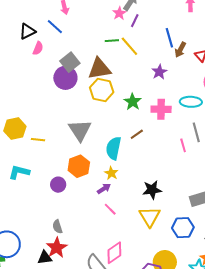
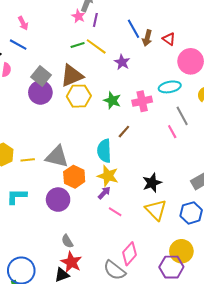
purple star: (159, 72) -> (122, 62), moved
gray triangle: (80, 130) -> (57, 157), moved, turned -30
yellow star: (111, 173) -> (108, 176), size x1.5
purple circle: (58, 185) -> (58, 200), size x1.5

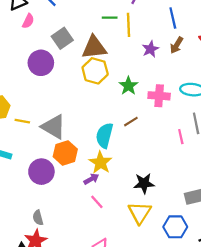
brown arrow: (147, 38) -> (177, 45), moved
yellow line: (96, 46) -> (129, 25), turned 35
purple circle: (40, 92) -> (41, 63), moved

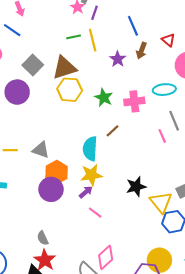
gray triangle: (54, 127) -> (41, 150), size x0.7
yellow star: (100, 163) -> (91, 175), turned -30
purple circle: (41, 172) -> (51, 189), moved
yellow triangle: (140, 213) -> (161, 202), moved

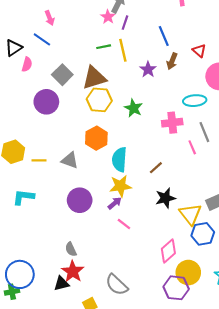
pink cross: (134, 101) -> (172, 123), moved
brown line: (113, 131) -> (156, 168), moved
orange hexagon: (57, 172) -> (96, 138), moved
pink diamond: (106, 257) -> (168, 251), moved

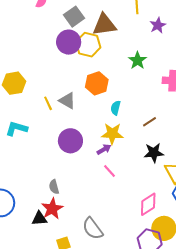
yellow hexagon: (99, 100) -> (88, 45), moved
purple circle: (46, 102) -> (69, 42), moved
yellow line: (39, 160) -> (48, 103), moved, turned 56
cyan semicircle: (119, 160) -> (116, 108), size x0.6

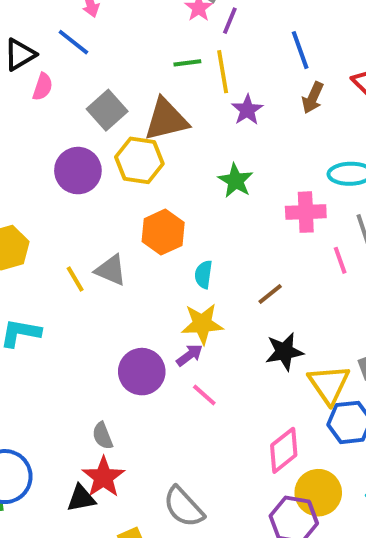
purple star: (158, 25) -> (247, 110), moved
purple circle: (69, 42) -> (78, 171), moved
purple circle: (70, 141) -> (142, 372), moved

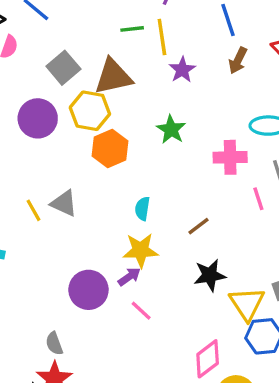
orange hexagon: (163, 232) -> (110, 148), moved

